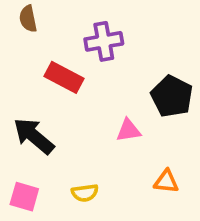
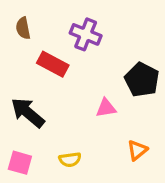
brown semicircle: (28, 19) -> (23, 28), moved
purple cross: (104, 41) -> (86, 34), turned 32
orange triangle: (166, 181) -> (137, 150), turned -45

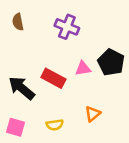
red rectangle: (53, 64) -> (53, 78), moved
pink triangle: (106, 108) -> (83, 68), moved
orange triangle: (137, 150) -> (93, 114), moved

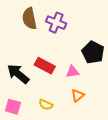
brown semicircle: (18, 22) -> (29, 18), moved, size x1.5
pink triangle: (83, 68) -> (72, 72), moved
yellow semicircle: (55, 125) -> (46, 105), turned 32

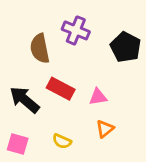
brown semicircle: (29, 18) -> (40, 48), moved
black pentagon: (93, 52) -> (126, 47), moved

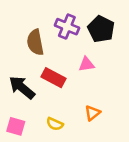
black pentagon: (126, 47) -> (101, 29), moved
pink triangle: (98, 97) -> (86, 64), moved

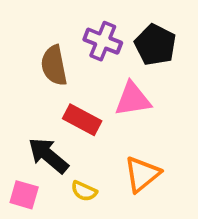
pink triangle: (86, 64) -> (133, 99), size x1.5
black arrow: (22, 87) -> (48, 155), moved
orange triangle: (93, 113) -> (142, 174), size x1.5

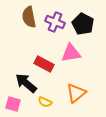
brown semicircle: (54, 65) -> (29, 17), moved

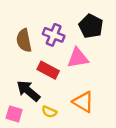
brown semicircle: (29, 17) -> (24, 40), moved
purple cross: (55, 22) -> (54, 35), moved
orange triangle: (76, 93) -> (83, 102), turned -50

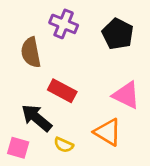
purple cross: (54, 35) -> (64, 24), moved
pink triangle: (78, 58) -> (126, 95), moved, turned 35

